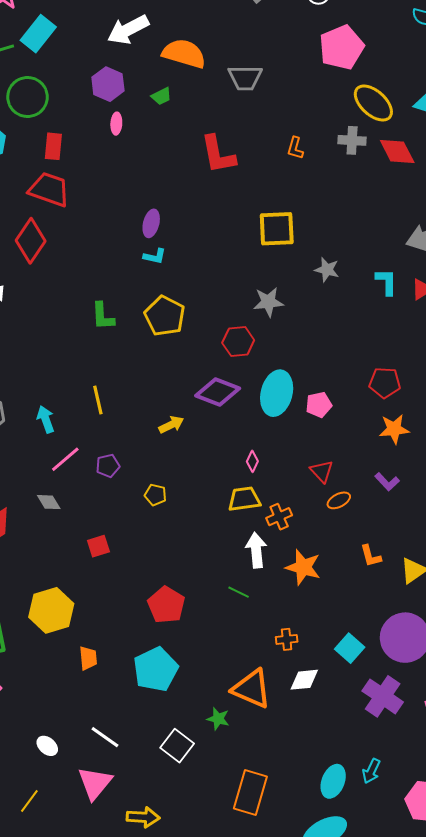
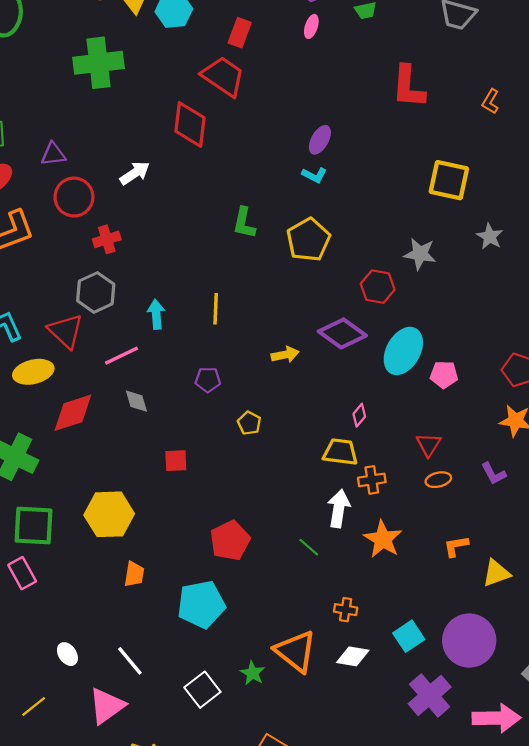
red diamond: (31, 241) -> (190, 125), turned -42
pink line: (65, 459) -> (121, 356), moved
orange L-shape: (371, 556) -> (456, 546), turned 80

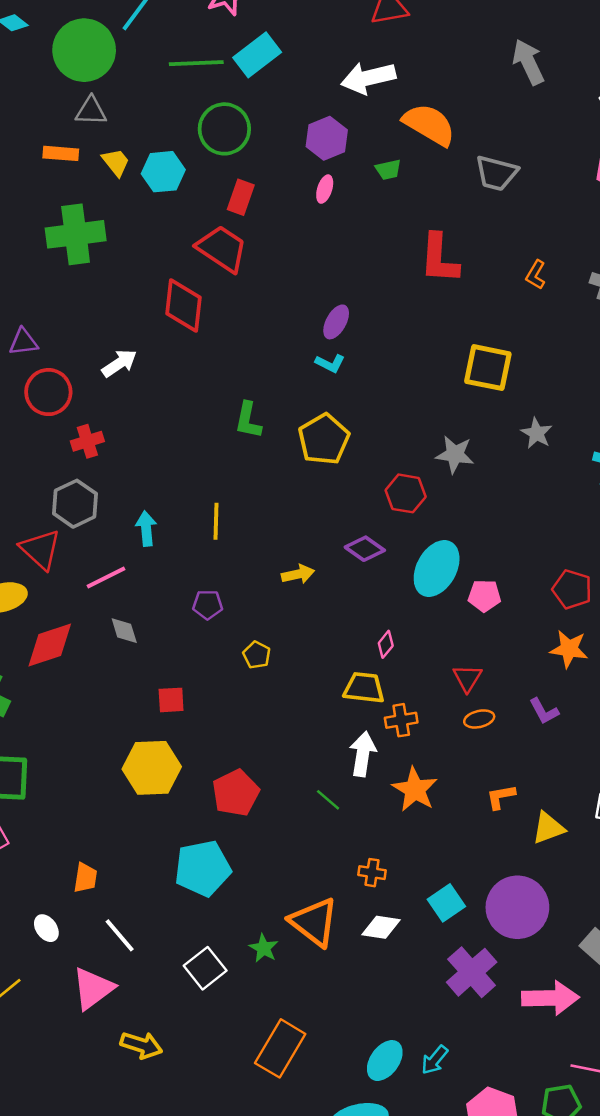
purple diamond: (342, 333) -> (365, 549), size x0.7
yellow hexagon: (109, 514) -> (152, 768), moved
orange trapezoid: (134, 574) -> (85, 878), moved

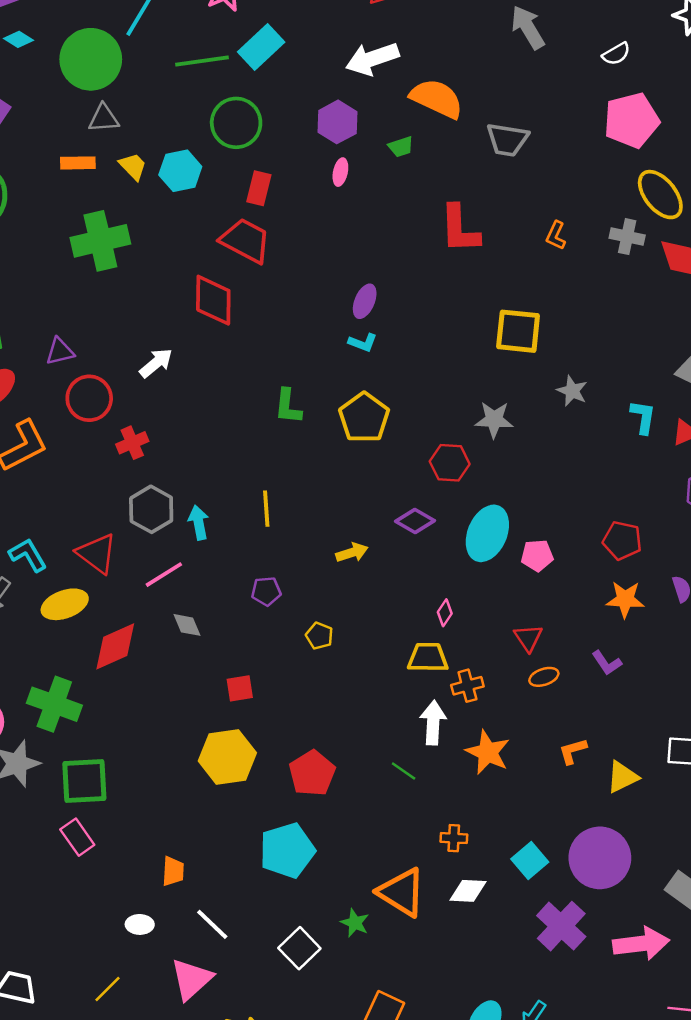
gray hexagon: (75, 504) -> (151, 509), moved
white ellipse: (46, 928) -> (140, 924), turned -48

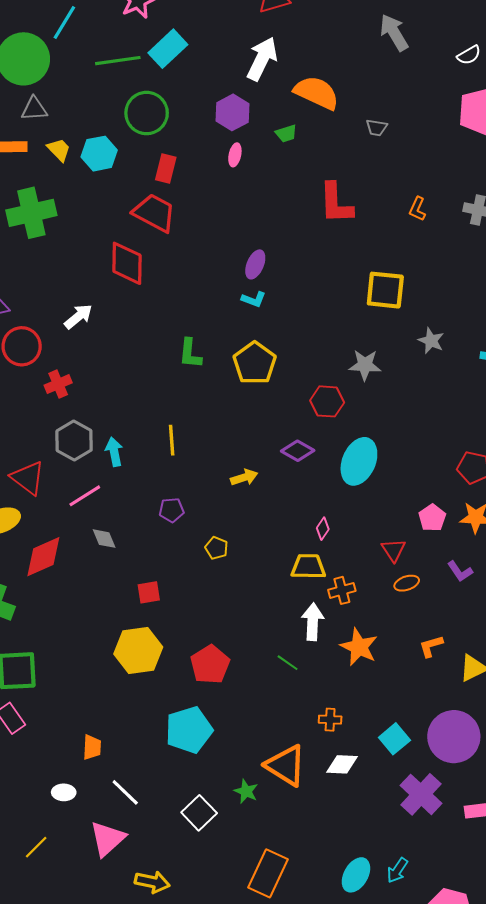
white arrow: (372, 59) -> (262, 59), turned 135
gray trapezoid: (507, 140) -> (376, 128), size x0.6
pink pentagon: (537, 555) -> (432, 518), moved, turned -30

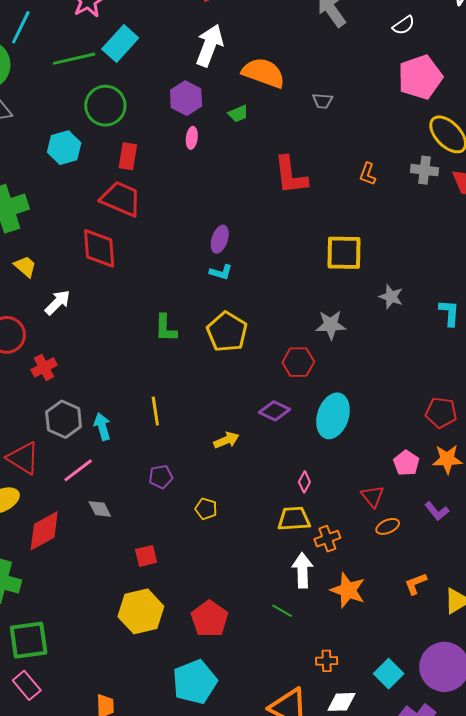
yellow trapezoid: (59, 150) -> (25, 266), moved

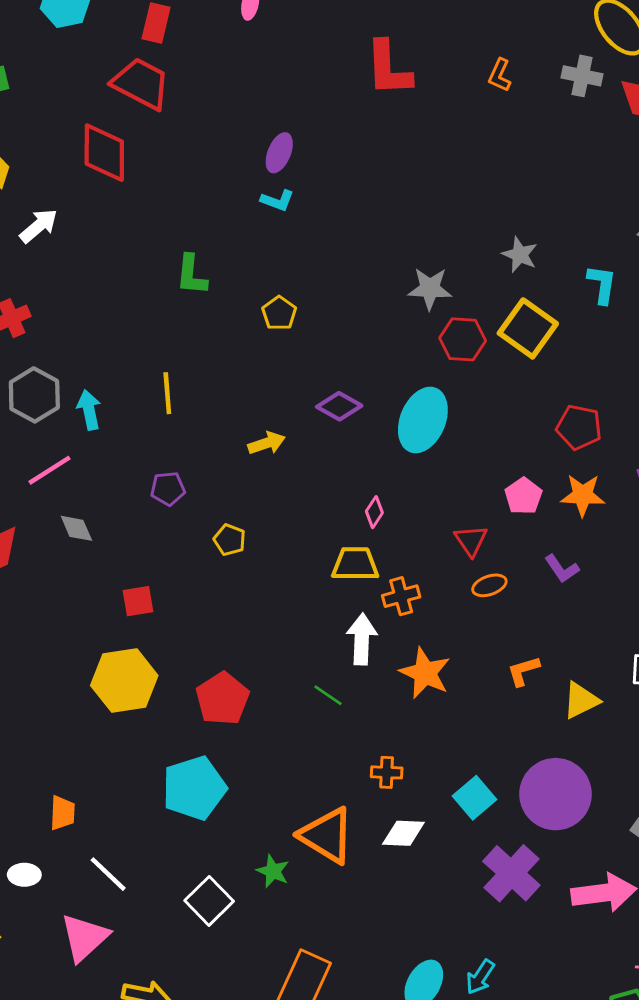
yellow square: (344, 253) -> (528, 328), moved, turned 30
yellow pentagon: (227, 332) -> (279, 313), moved, size x0.6
red hexagon: (298, 362) -> (463, 339), moved

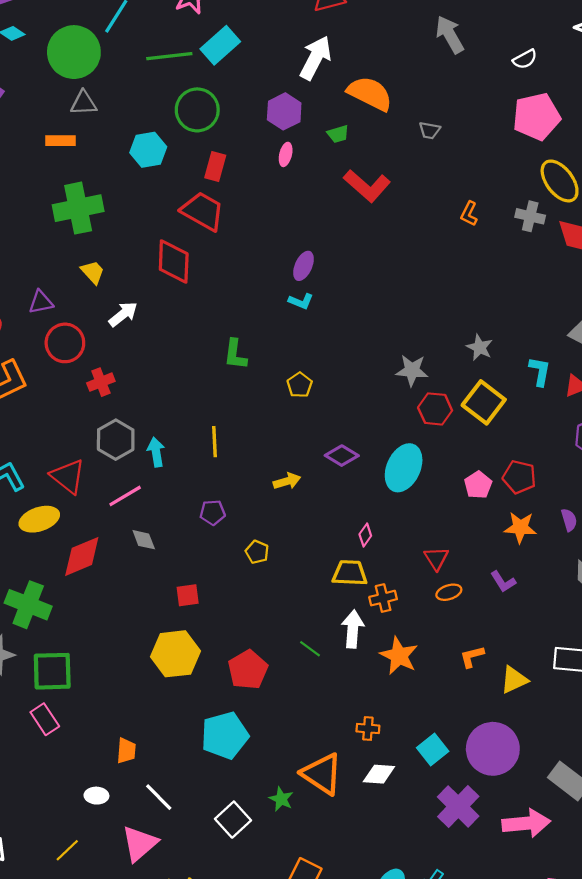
red L-shape: (388, 68) -> (367, 186), moved, turned -48
pink pentagon: (523, 496) -> (478, 485), moved
green line: (328, 695) -> (310, 649), moved

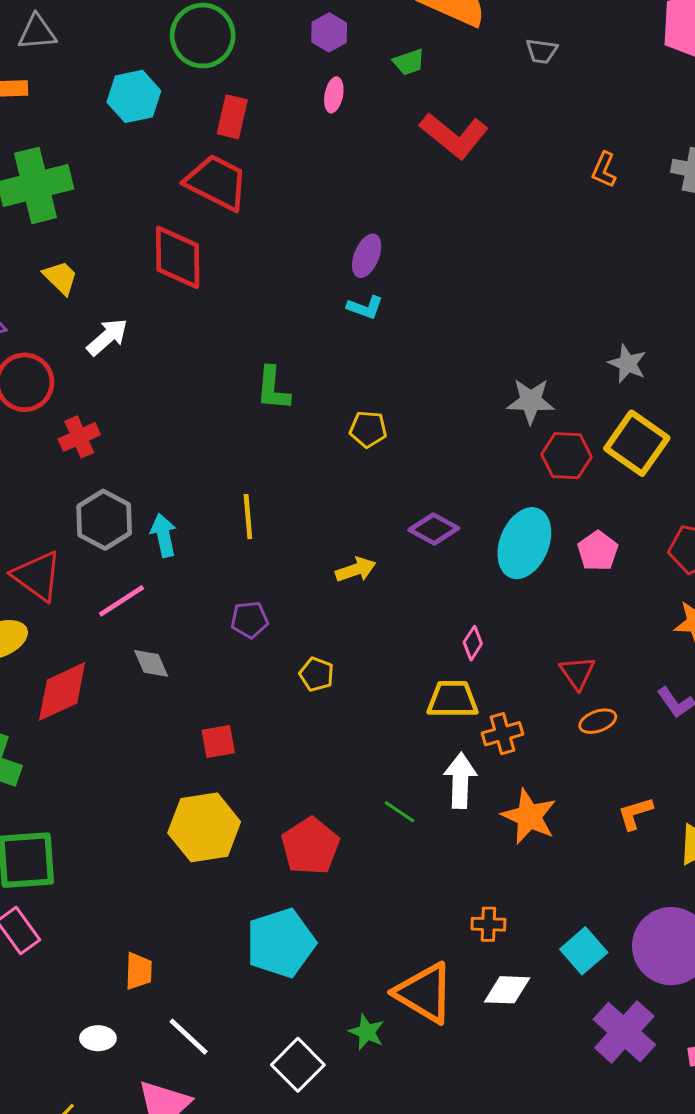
purple hexagon: (284, 111) -> (329, 32), size x0.7
yellow pentagon: (300, 385) -> (368, 429), turned -30
pink pentagon: (478, 485) -> (598, 551), moved

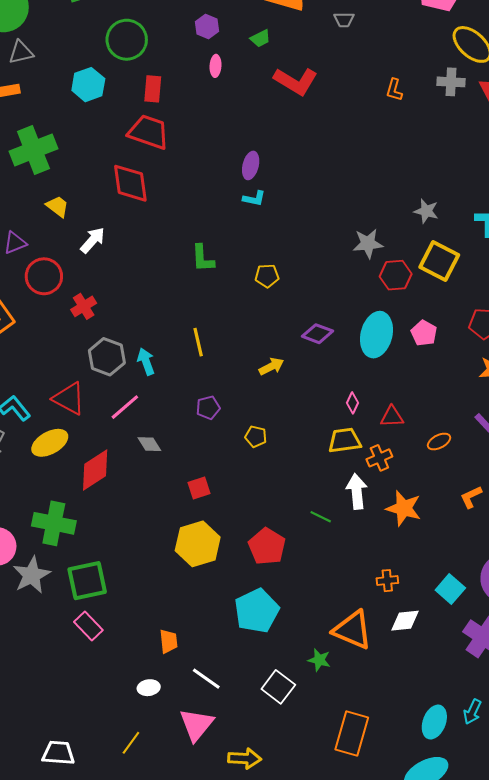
red triangle: (577, 673) -> (392, 417), moved, turned -50

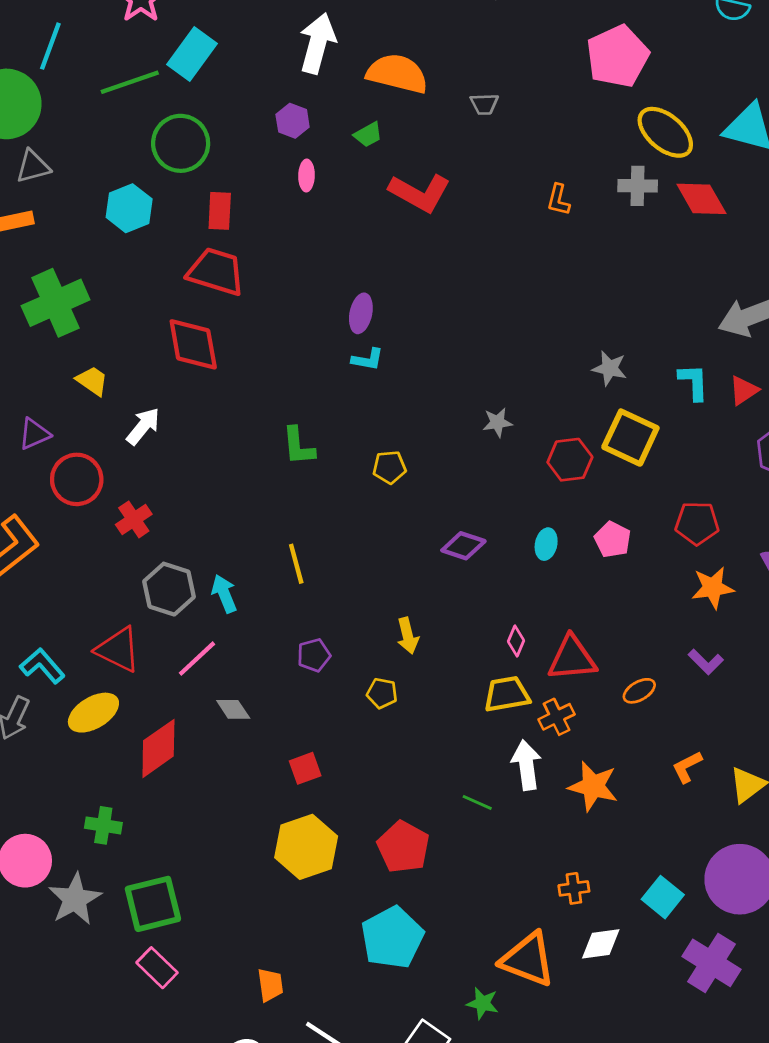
gray star: (368, 244) -> (497, 422), moved, size x0.7
cyan ellipse: (376, 335) -> (546, 544), size x0.5
yellow arrow: (271, 366) -> (408, 636), moved, turned 105
red triangle: (392, 417) -> (572, 658), size x1.5
green cross: (54, 523) -> (103, 825), size x0.6

